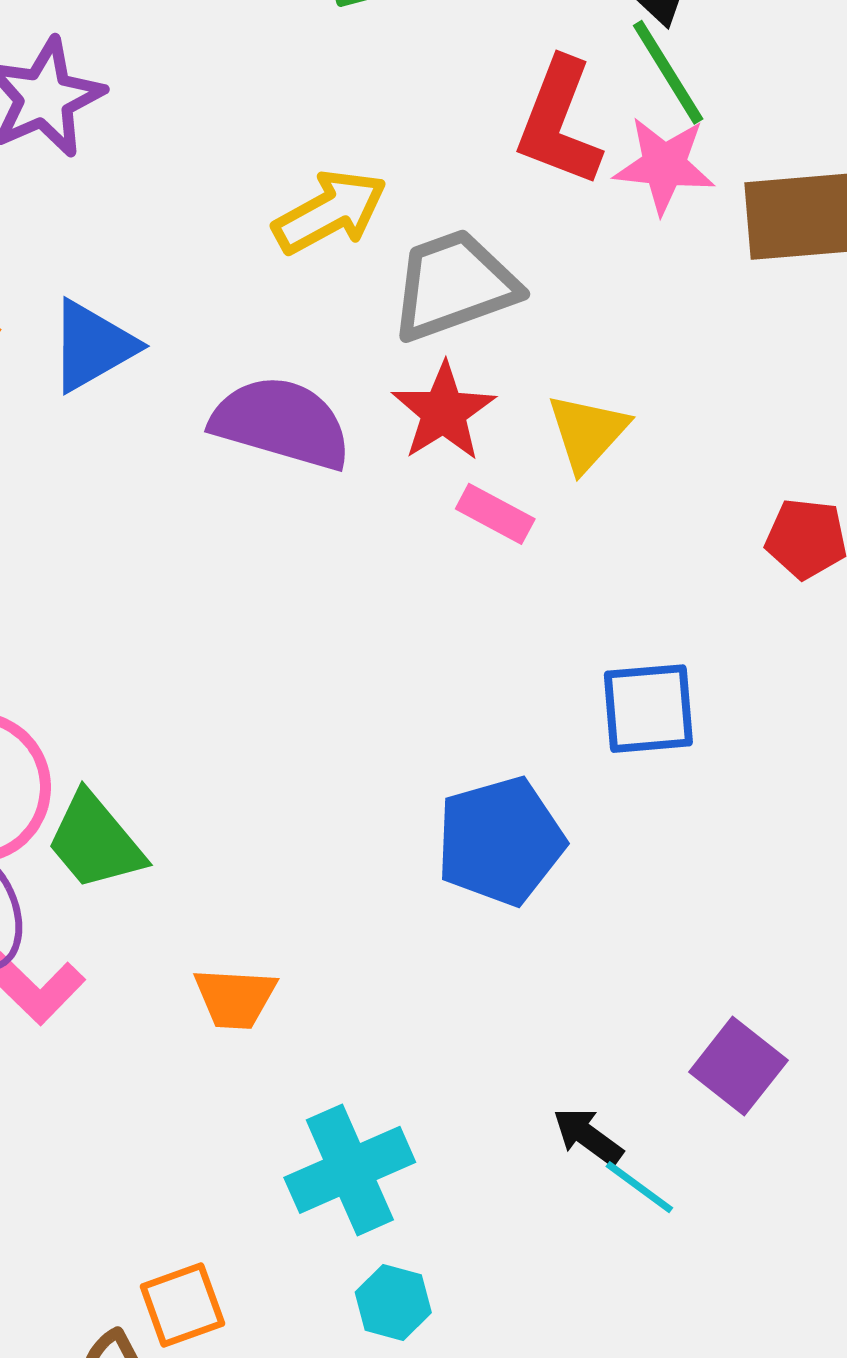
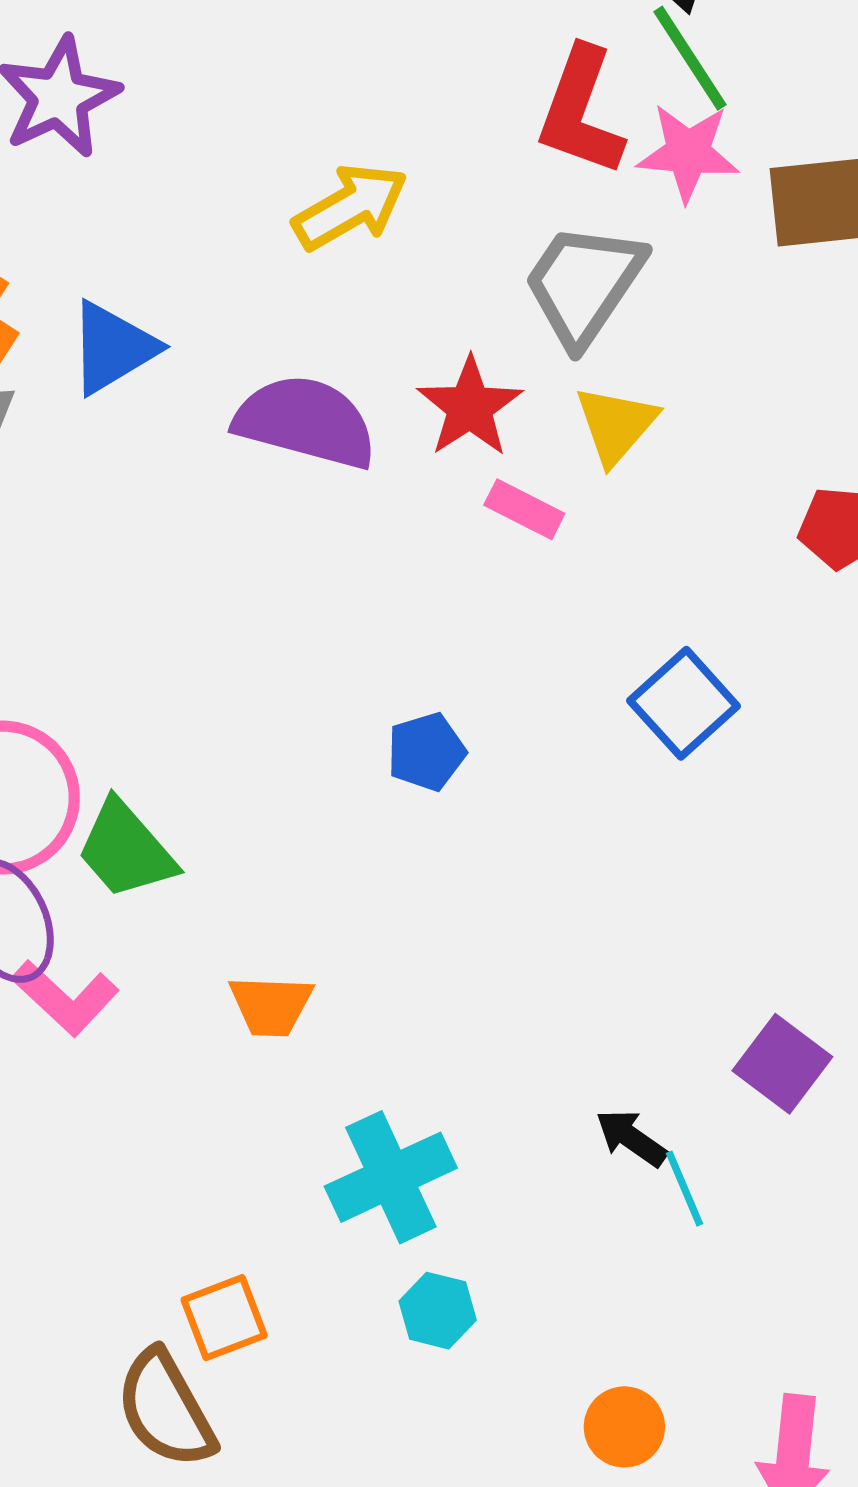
gray trapezoid: (454, 285) -> (584, 284), moved, turned -35
blue square: (648, 709) -> (684, 703), turned -36
blue pentagon: (500, 841) -> (426, 752), moved, size x0.6
cyan line: (639, 1187) -> (685, 1189), turned 32

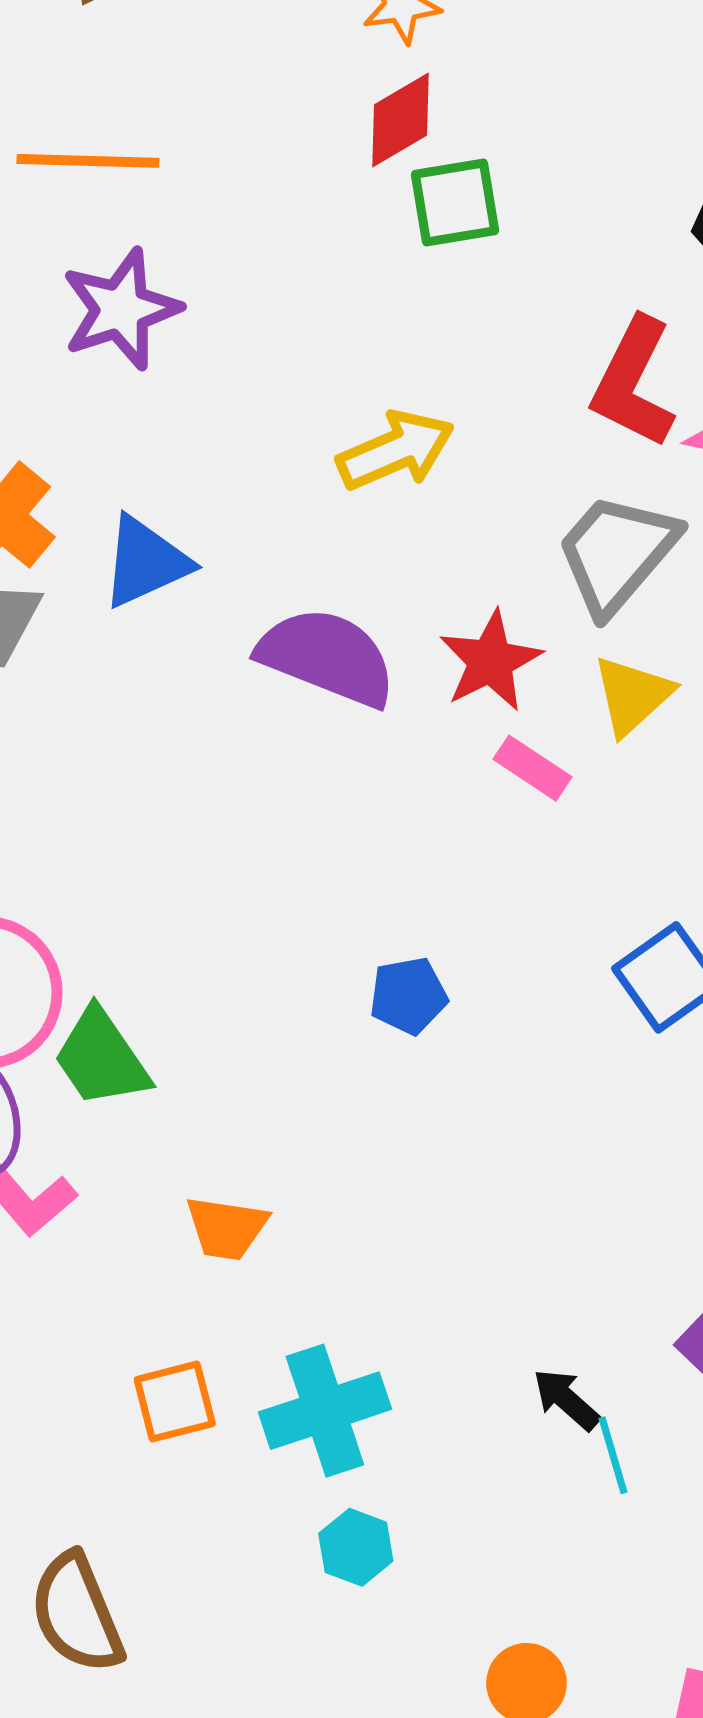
orange square: (224, 1318) -> (175, 1402), moved

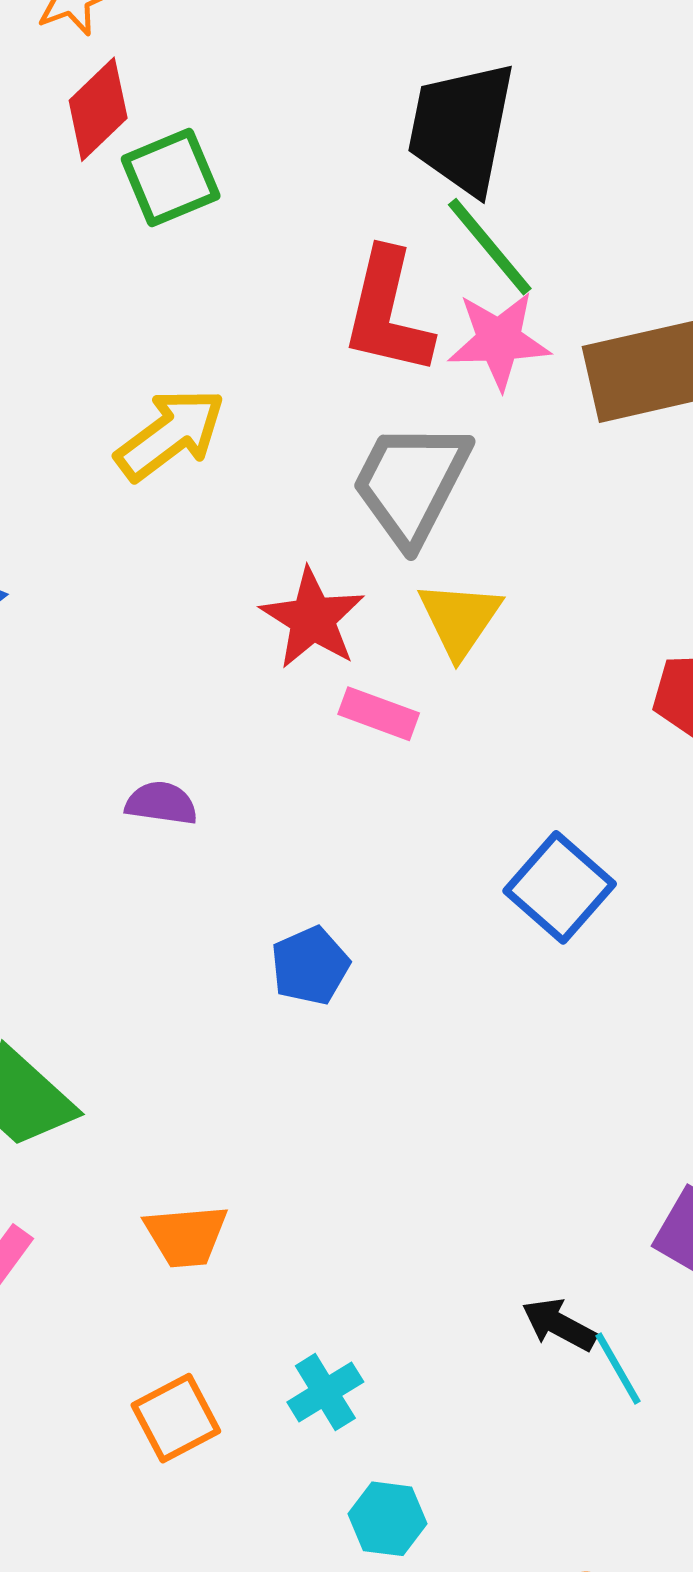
purple semicircle: (327, 657) -> (161, 803), moved, size x0.5
cyan cross: (325, 1411) -> (325, 1392), size x0.6

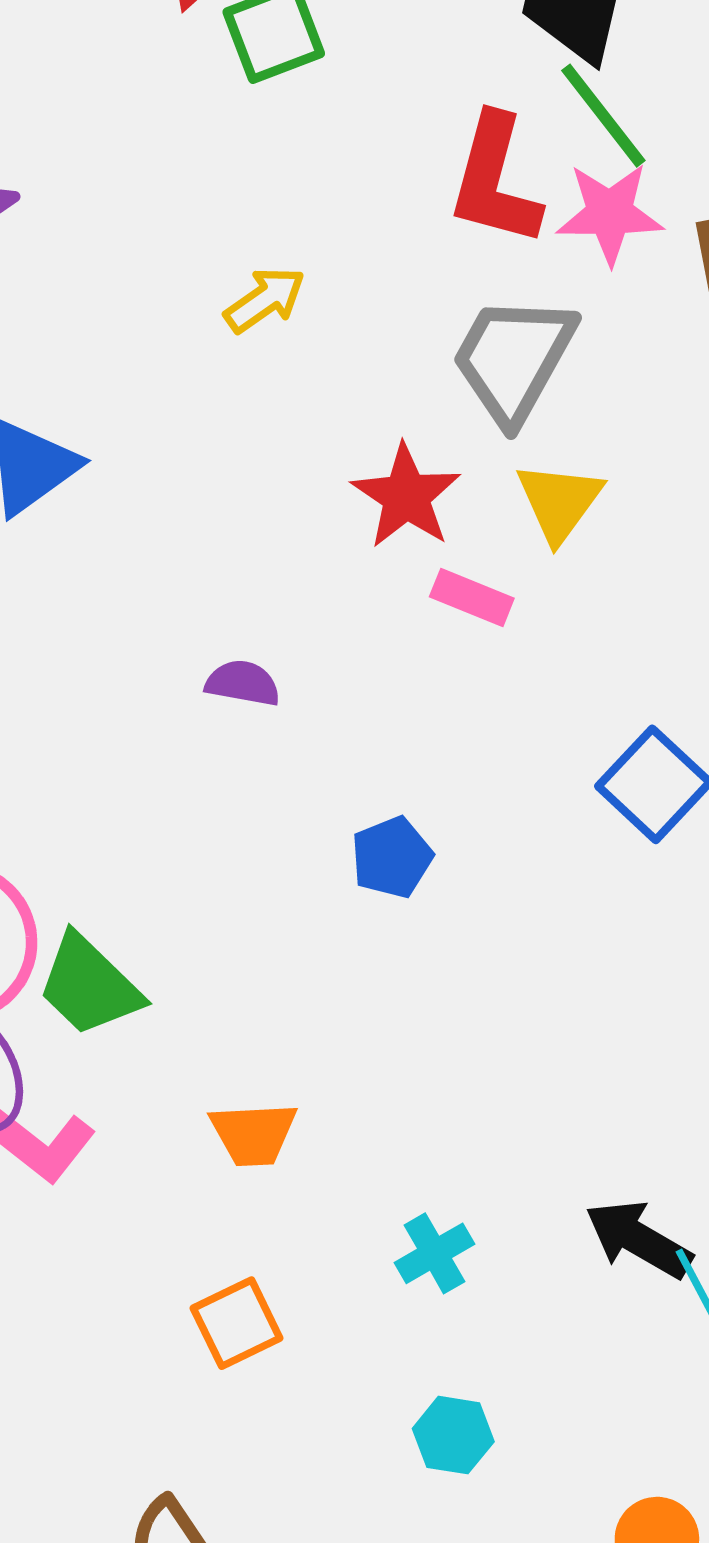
yellow arrow: (170, 434) -> (265, 300), size x0.7
black arrow: (559, 1325) -> (639, 1239), size x1.4
cyan cross: (325, 1392) -> (434, 1253), moved

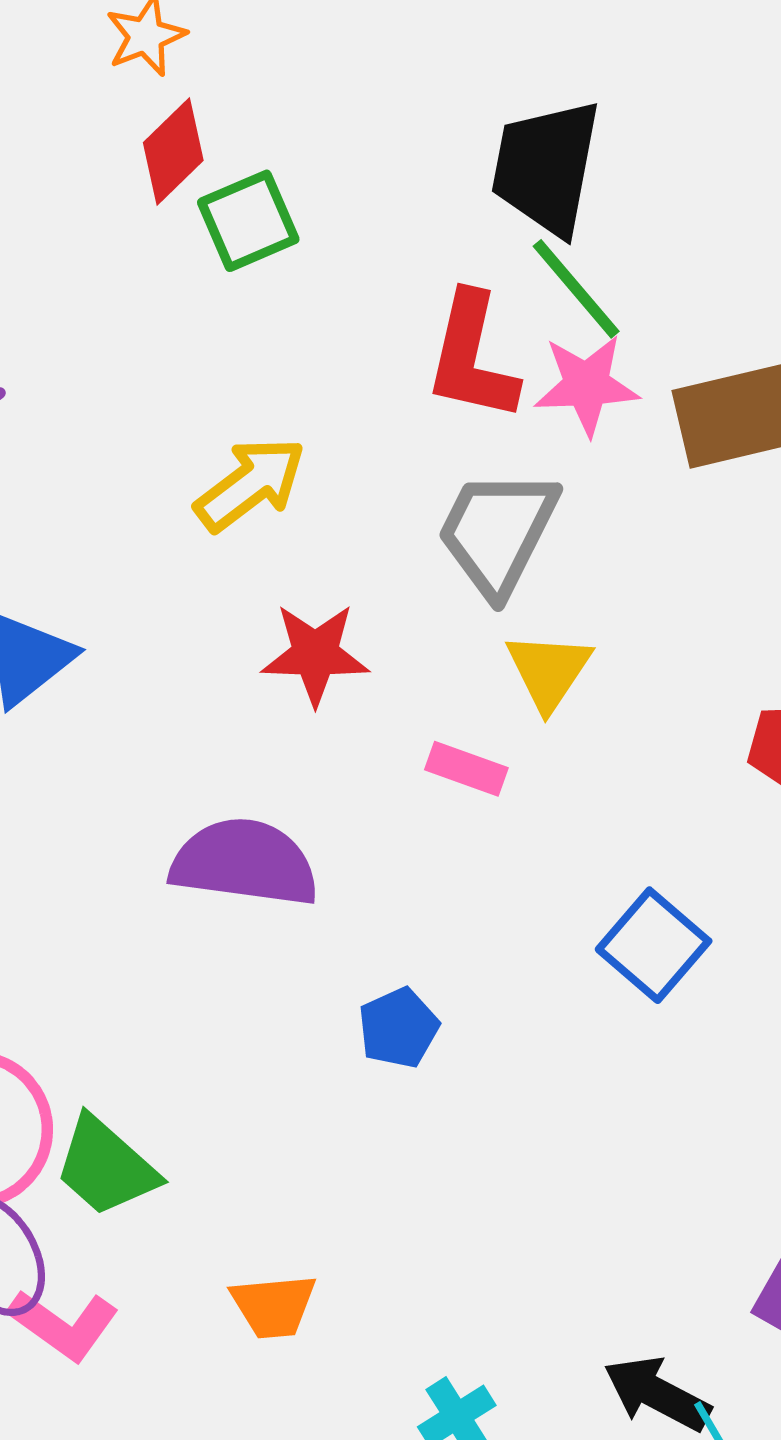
yellow arrow: (265, 300) -> (250, 484), size x1.4
red star: (406, 496) -> (315, 654), moved, turned -30
purple semicircle: (243, 683) -> (244, 863), size x2.0

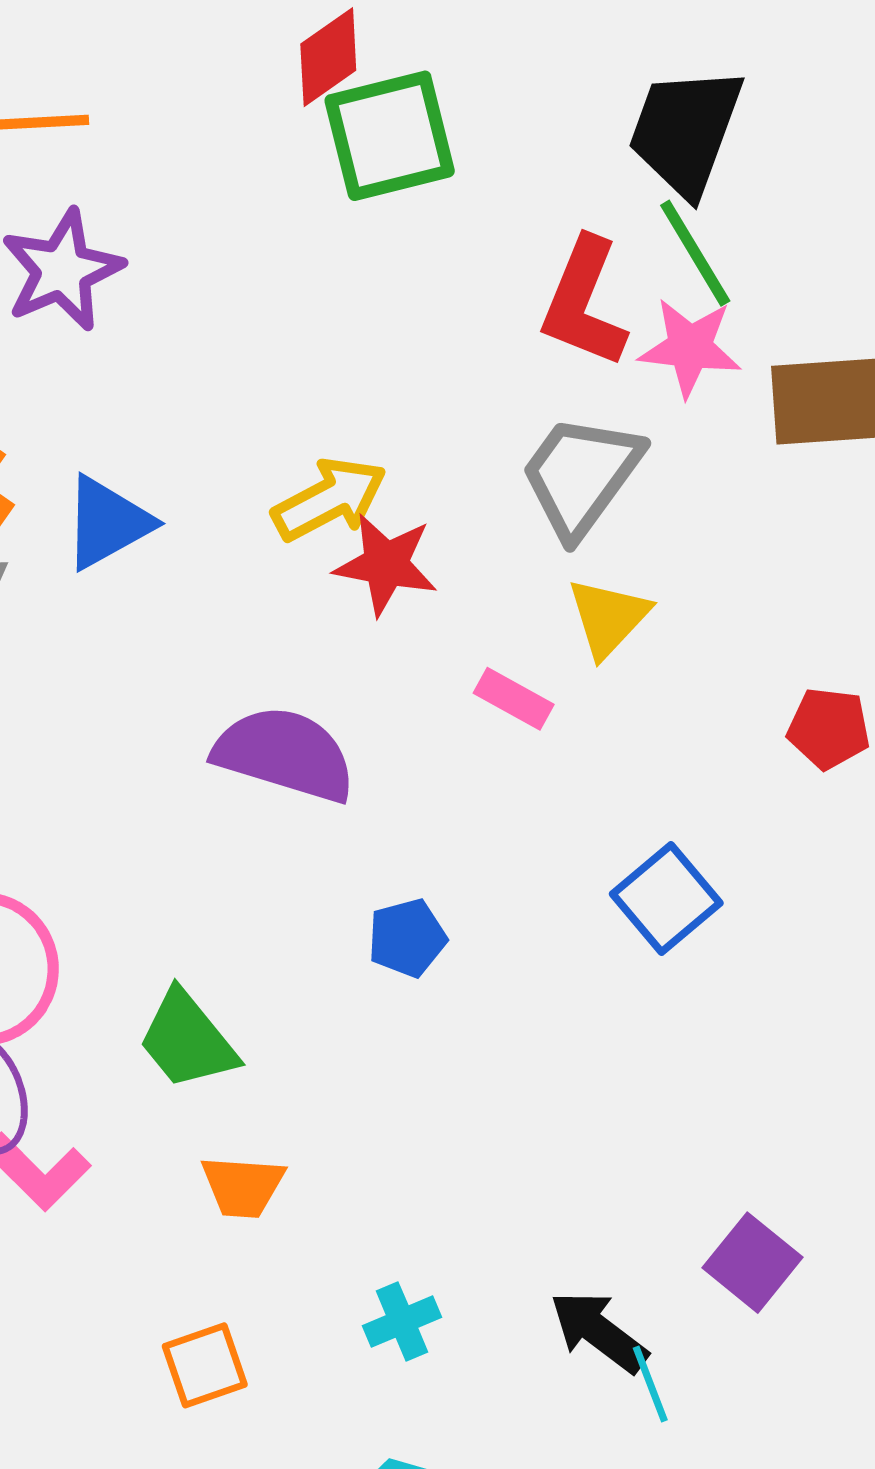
green square: (248, 221) -> (390, 136), size x1.4
yellow arrow: (250, 484) -> (329, 499), moved
green trapezoid: (106, 1167) -> (187, 1040), moved

